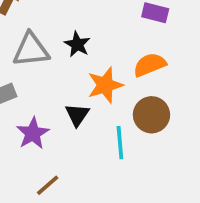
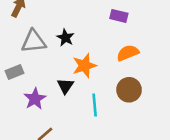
orange semicircle: (150, 65) -> (128, 53), moved
brown circle: (151, 115) -> (129, 90), moved

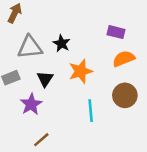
purple rectangle: (119, 16) -> (116, 32), moved
black triangle: (65, 86) -> (45, 79), moved

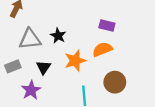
orange semicircle: (124, 59) -> (102, 49), moved

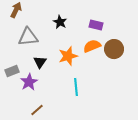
black star: (58, 36) -> (60, 22), moved
gray rectangle: (13, 66) -> (12, 71), moved
brown circle: (115, 82) -> (114, 49), moved

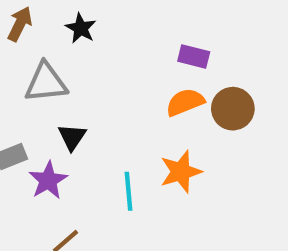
black star: (60, 22) -> (81, 28), moved
orange star: (68, 56) -> (181, 172), moved
cyan line: (76, 87) -> (129, 191), moved

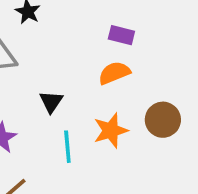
brown circle: (233, 109) -> (163, 120), moved
black triangle: (72, 137) -> (51, 102), moved

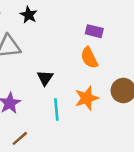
orange semicircle: (114, 73) -> (89, 58), turned -95

